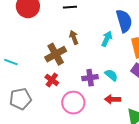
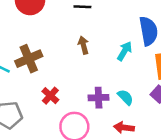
brown cross: (56, 54) -> (29, 59), moved

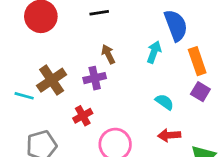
red cross: (50, 96) -> (83, 116), turned 30
purple cross: (99, 98) -> (95, 78), moved

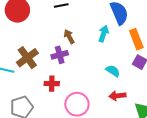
red cross: (83, 116) -> (52, 84), turned 32

